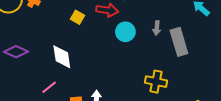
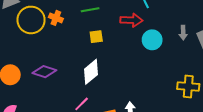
yellow square: (78, 17) -> (96, 37), moved, turned -32
white diamond: (62, 57) -> (91, 72), turned 65

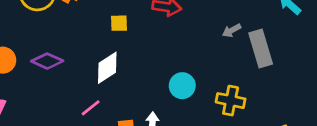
gray arrow: (183, 33) -> (232, 30), turned 56
cyan circle: (152, 40) -> (182, 86), moved

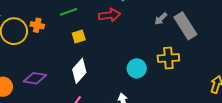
yellow cross: (231, 101) -> (168, 58), moved

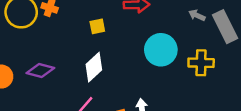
gray arrow: (161, 19) -> (197, 15), turned 64
cyan circle: (137, 68) -> (161, 50), moved, size x1.4

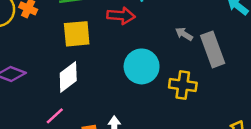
yellow square: (97, 26) -> (77, 34), size x1.6

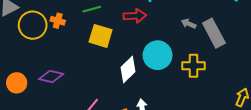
yellow square: (77, 34) -> (101, 36), turned 30
white diamond: (68, 77) -> (128, 70), moved

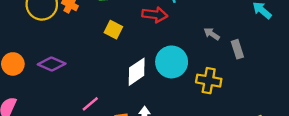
gray rectangle: (214, 33) -> (237, 49), size x0.6
yellow square: (101, 36) -> (113, 30), size x0.7

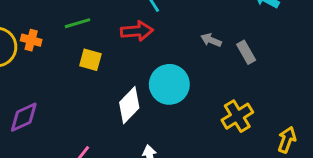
purple diamond: (52, 64) -> (24, 117), turned -36
yellow cross: (209, 81) -> (237, 116), moved, turned -30

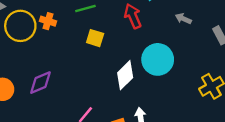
red arrow: (137, 31) -> (133, 16), turned -110
gray arrow: (211, 40) -> (183, 19), moved

